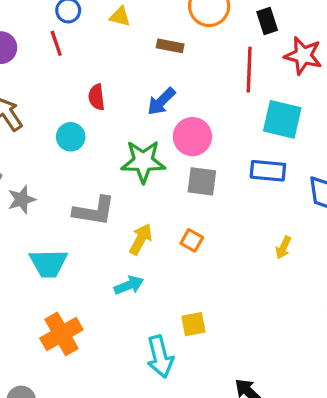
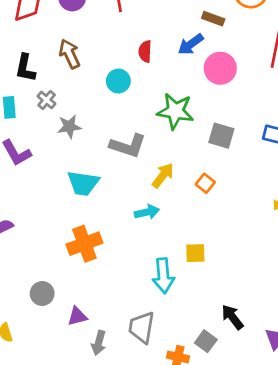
blue arrow: (161, 101) -> (191, 44), moved
pink circle: (192, 137) -> (220, 68), moved

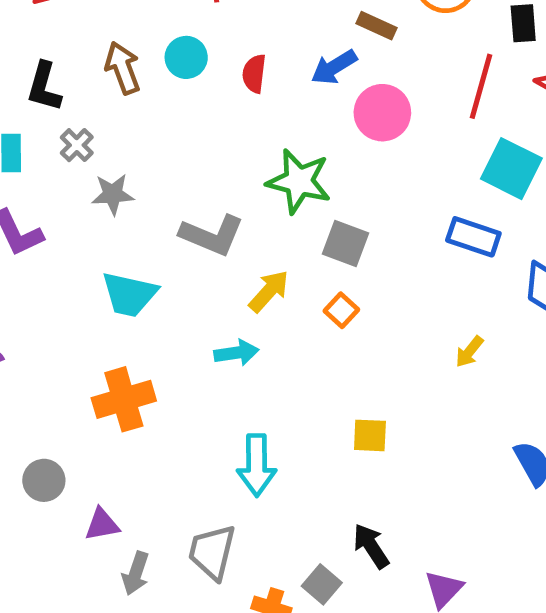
cyan circle: (118, 81) -> (186, 57), moved
gray square: (221, 136) -> (346, 243), moved
yellow square: (195, 253) -> (370, 435), moved

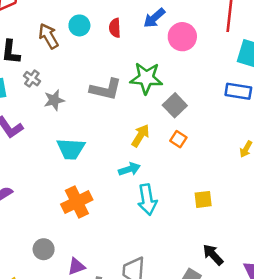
gray L-shape: (212, 235) -> (106, 89), moved
gray square: (346, 243) -> (175, 105), turned 35
cyan arrow: (257, 465) -> (147, 200), moved

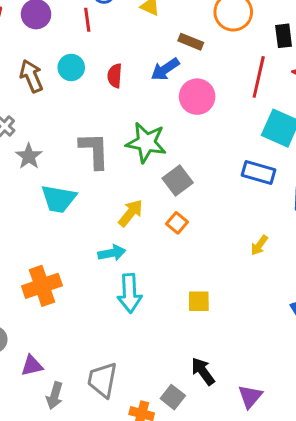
gray L-shape: (106, 89) -> (94, 151), turned -112
gray star: (54, 100) -> (29, 156), turned -30
cyan trapezoid: (71, 149) -> (59, 199), moved

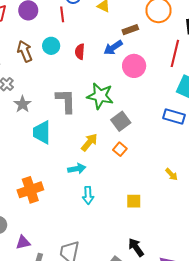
brown rectangle: (191, 42) -> (130, 30), turned -42
cyan trapezoid: (59, 199) -> (42, 132), turned 80
yellow arrow: (259, 245) -> (172, 174), moved, turned -80
cyan arrow: (130, 293) -> (88, 195), size x0.7

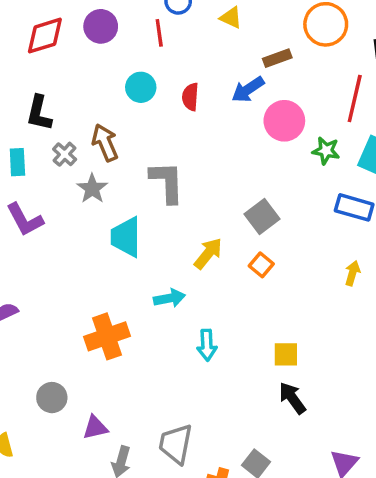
brown arrow: (25, 51) -> (105, 143), moved
green star: (100, 96) -> (326, 151), moved, size x0.6
cyan arrow: (77, 169) -> (170, 298), moved
yellow arrow: (172, 174) -> (352, 273), moved, turned -120
black arrow: (136, 247) -> (292, 398), moved

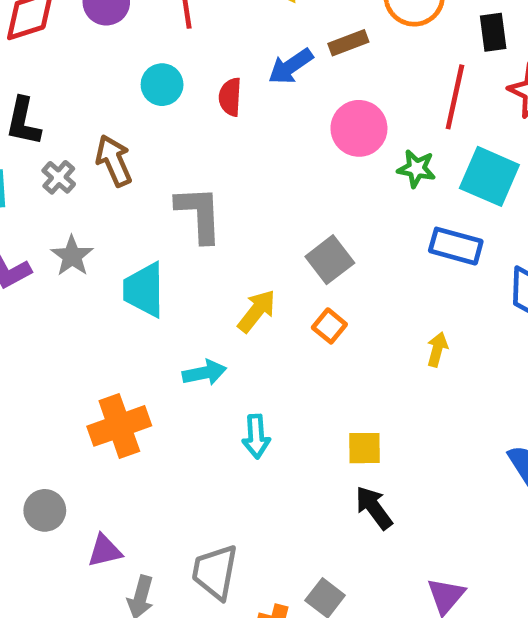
blue arrow: (248, 89) -> (291, 66), moved
gray star: (92, 189) -> (72, 256), moved
yellow arrow: (352, 273) -> (437, 349), moved

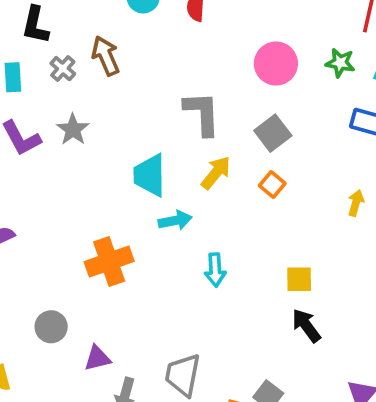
pink circle: (359, 128) -> (276, 64), moved
gray L-shape: (199, 214) -> (202, 113), moved
cyan trapezoid: (144, 290) -> (150, 175), moved

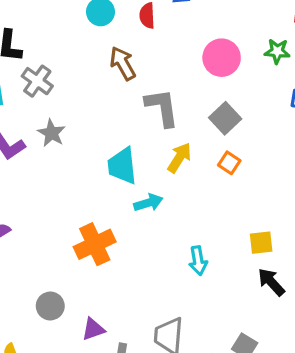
brown arrow: (106, 56) -> (123, 63), moved
gray cross: (63, 69) -> (37, 81), size x1.4
cyan arrow: (215, 270) -> (198, 261), moved

